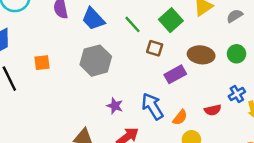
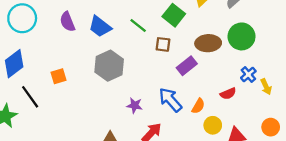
green circle: (236, 54) -> (242, 36), size x1.5

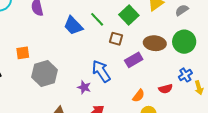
blue trapezoid: (100, 27) -> (73, 26), moved
gray hexagon: (109, 66) -> (44, 74), moved
blue arrow: (170, 100) -> (101, 71), moved

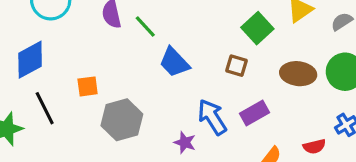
green line: (97, 19) -> (145, 26), moved
blue trapezoid: (73, 26) -> (174, 62), moved
purple rectangle: (134, 60) -> (254, 113), moved

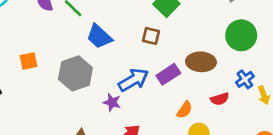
brown ellipse: (298, 74) -> (201, 62), moved
blue arrow: (212, 117) -> (133, 80), turned 96
gray hexagon: (122, 120) -> (75, 73), moved

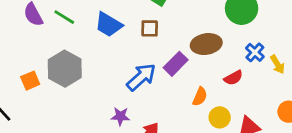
blue trapezoid: (99, 37) -> (109, 25), moved
gray hexagon: (75, 73) -> (65, 69), moved
purple star: (112, 102) -> (120, 116), moved

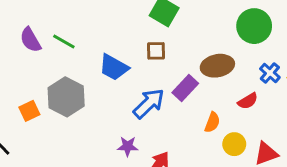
blue trapezoid: (109, 25) -> (114, 67), moved

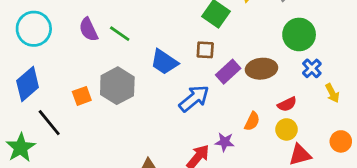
blue cross: (270, 73) -> (312, 68), moved
purple rectangle: (185, 88) -> (228, 72), moved
yellow circle: (234, 144) -> (286, 129), moved
purple star: (128, 146) -> (225, 142), moved

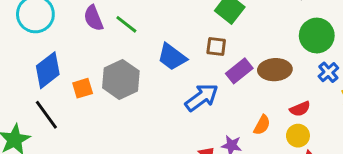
blue diamond: (28, 84) -> (48, 70), moved

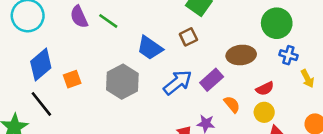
brown square: (216, 46) -> (188, 37), turned -30
purple rectangle: (239, 71) -> (212, 80), moved
blue cross: (328, 72) -> (288, 55), turned -30
gray hexagon: (121, 79) -> (122, 82), moved
orange semicircle: (262, 125) -> (232, 104), turned -66

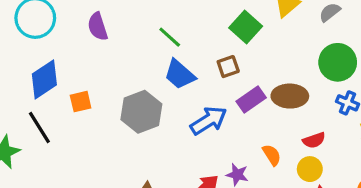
green line: (108, 21) -> (170, 37), moved
purple rectangle: (212, 80) -> (251, 99), moved

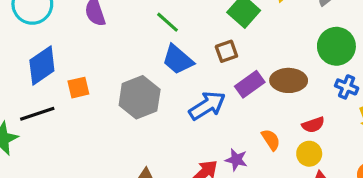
black line: (39, 127) -> (37, 114), turned -76

